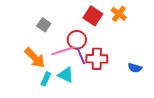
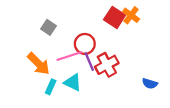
red square: (93, 16) -> (115, 17), moved
red cross: (97, 59) -> (107, 65), turned -30
blue semicircle: (135, 68) -> (150, 84), moved

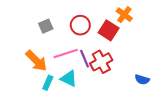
red square: (115, 17) -> (109, 30), moved
gray square: (48, 27) -> (46, 26), turned 32
red circle: (85, 44) -> (80, 25), moved

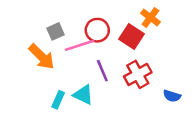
pink line: (66, 53) -> (80, 45), moved
orange arrow: (36, 61) -> (42, 57), moved
red cross: (101, 62) -> (138, 74), moved

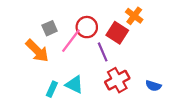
pink line: (80, 45) -> (71, 41), turned -35
purple line: (102, 71) -> (103, 52), moved
red cross: (138, 74) -> (117, 80), moved

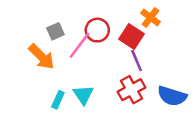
purple line: (103, 52) -> (137, 61), moved
cyan triangle: (74, 85) -> (83, 95), turned 30
blue semicircle: (153, 86) -> (172, 96), size x1.6

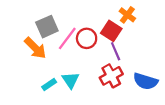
red circle: (97, 30) -> (87, 38), moved
gray square: (55, 31) -> (47, 27), size x1.5
cyan rectangle: (58, 100) -> (49, 84), turned 32

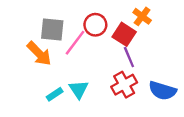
gray square: (47, 27) -> (52, 30), turned 30
red circle: (87, 38) -> (95, 25), moved

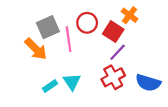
gray square: (52, 30) -> (48, 27), turned -30
pink line: (75, 43) -> (69, 39), turned -45
purple line: (129, 57) -> (118, 52), turned 66

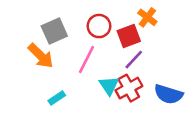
red square: (113, 32) -> (129, 36), turned 36
pink line: (69, 39) -> (87, 60), moved, turned 35
cyan triangle: (72, 82) -> (109, 86), moved

